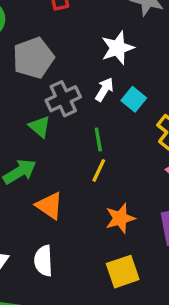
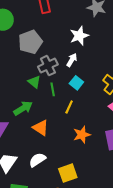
cyan square: (134, 99) -> (76, 83), moved
green line: (98, 139) -> (53, 89), moved
white semicircle: (43, 261) -> (37, 160), turned 60
yellow square: (123, 272) -> (68, 173), moved

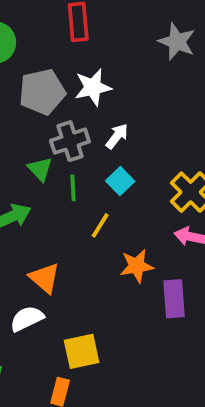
white star: (79, 36) -> (93, 87), moved
orange triangle: (41, 128) -> (44, 278), moved
orange star: (82, 135) -> (137, 266), moved

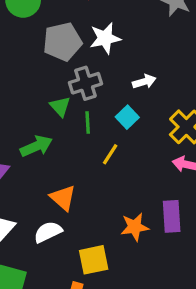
white arrow: (117, 136) -> (144, 82), moved, turned 35
orange star: (137, 266) -> (135, 227), moved

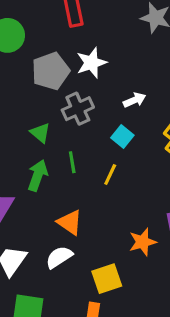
green triangle: (60, 106) -> (40, 133), moved
green line: (88, 123) -> (72, 162), moved
green arrow: (36, 146) -> (38, 175), turned -40

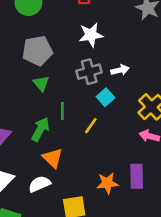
gray pentagon: (51, 71) -> (37, 51), moved
gray cross: (78, 109) -> (89, 72), moved
green arrow: (38, 175) -> (40, 129), moved

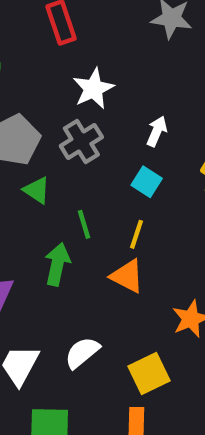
white arrow: (120, 70) -> (157, 131), turned -36
gray cross: (89, 72) -> (81, 141), moved
orange triangle: (53, 158) -> (127, 276), moved

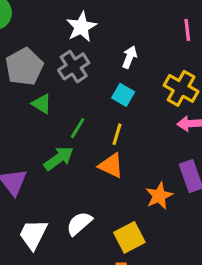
green line: (84, 224) -> (78, 128), turned 50
green arrow: (57, 264) -> (59, 158), turned 44

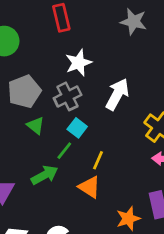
white arrow: (130, 57) -> (117, 94), size x1.6
cyan square: (123, 95) -> (77, 128), moved

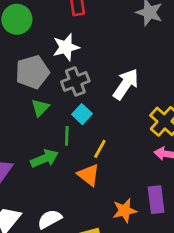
white star: (79, 63) -> (66, 47), moved
green triangle: (36, 126) -> (40, 108), turned 30
green line: (64, 151) -> (67, 136), turned -42

